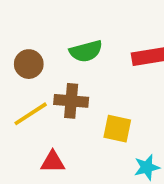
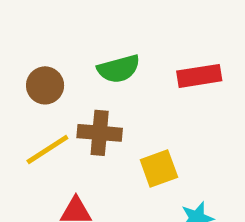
yellow square: (117, 129) -> (159, 169), turned -32

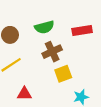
brown cross: (100, 133) -> (52, 52), moved, turned -30

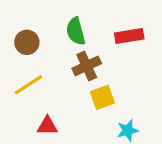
green semicircle: (44, 27) -> (76, 31), turned 90

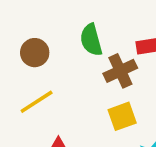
brown cross: (87, 66) -> (120, 71), moved

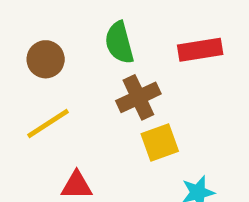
brown cross: (120, 71) -> (138, 97), moved

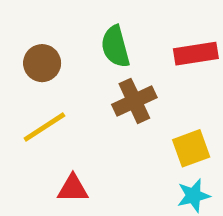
yellow square: (160, 143) -> (191, 148), moved

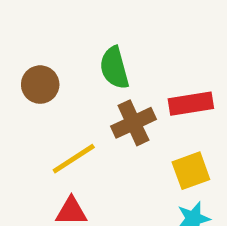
red rectangle: (196, 54) -> (191, 104), moved
yellow line: (44, 127) -> (74, 159), moved

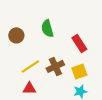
red rectangle: (191, 104) -> (79, 43), turned 66
brown cross: (133, 123) -> (55, 66), moved

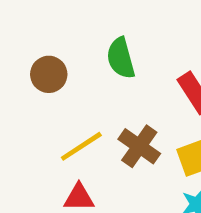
brown cross: (55, 66) -> (139, 146), turned -30

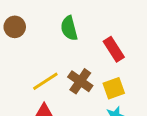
brown circle: (49, 74) -> (15, 27), moved

